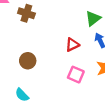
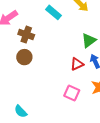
red triangle: (72, 45) -> (77, 64), moved
brown circle: (28, 61) -> (24, 57), moved

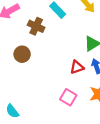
brown cross: (26, 35) -> (36, 26), moved

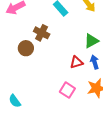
brown cross: (36, 26) -> (42, 33), moved

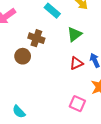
green triangle: (91, 41) -> (74, 34), moved
pink square: (67, 90) -> (77, 104), moved

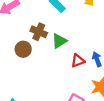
green triangle: (74, 34) -> (59, 41), moved

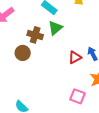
green triangle: (59, 41) -> (55, 28), moved

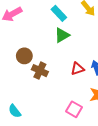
brown cross: (35, 35) -> (40, 71), moved

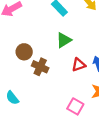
green triangle: (62, 35) -> (64, 40), moved
cyan semicircle: (15, 111) -> (12, 98), moved

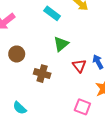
brown circle: (24, 52) -> (17, 54), moved
red triangle: (79, 65) -> (79, 66), turned -40

